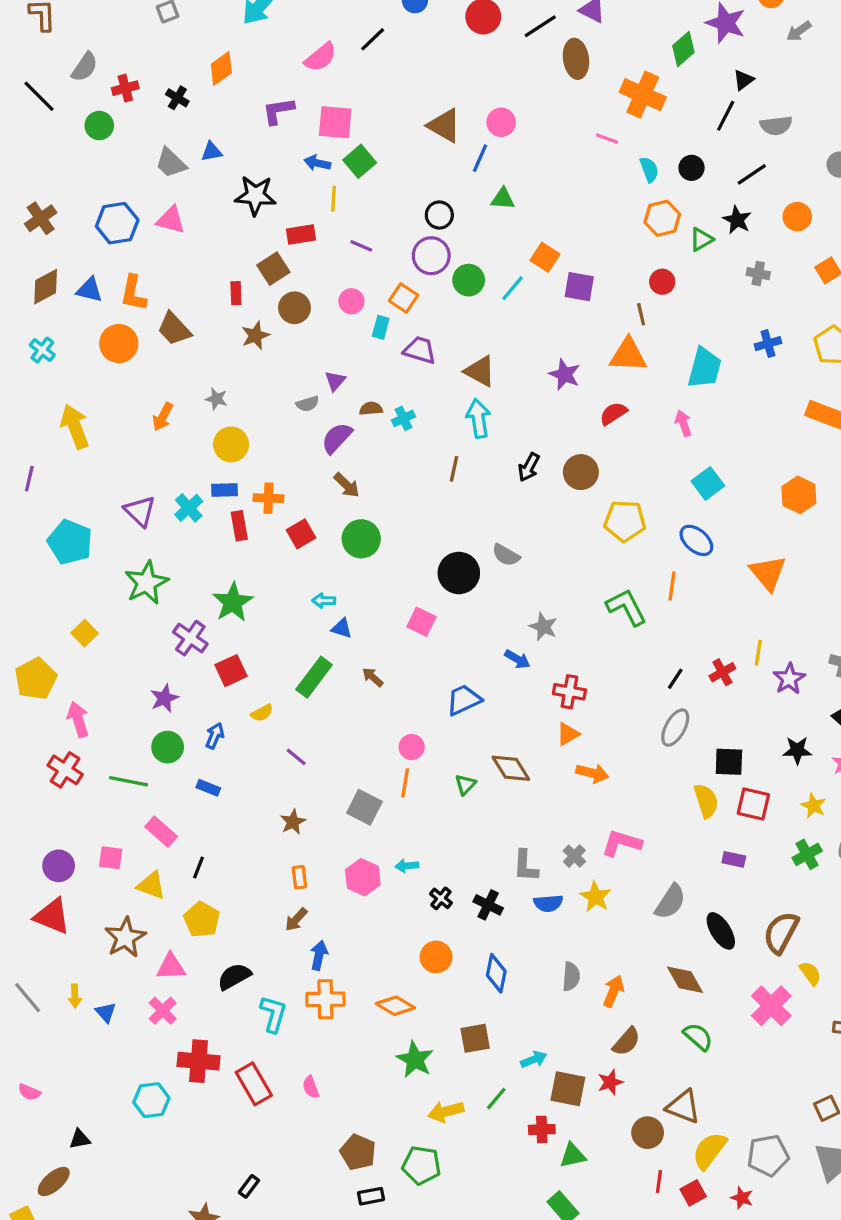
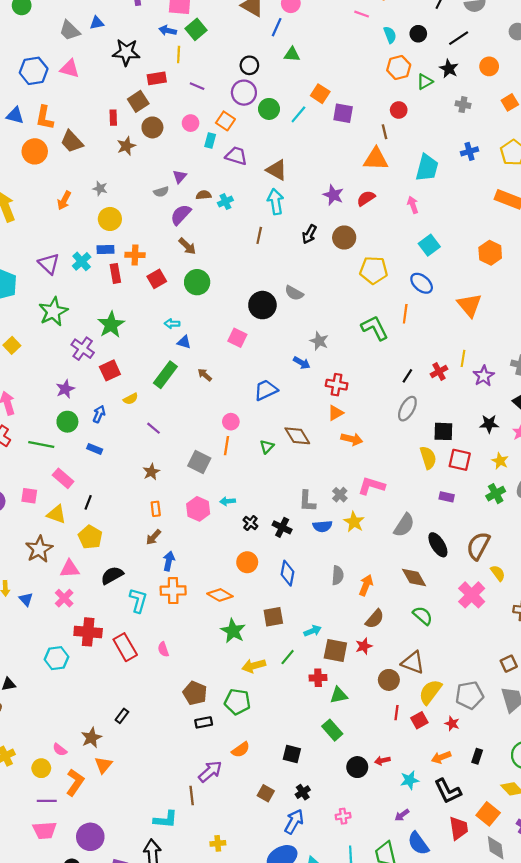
purple star: (565, 374) -> (333, 195), moved

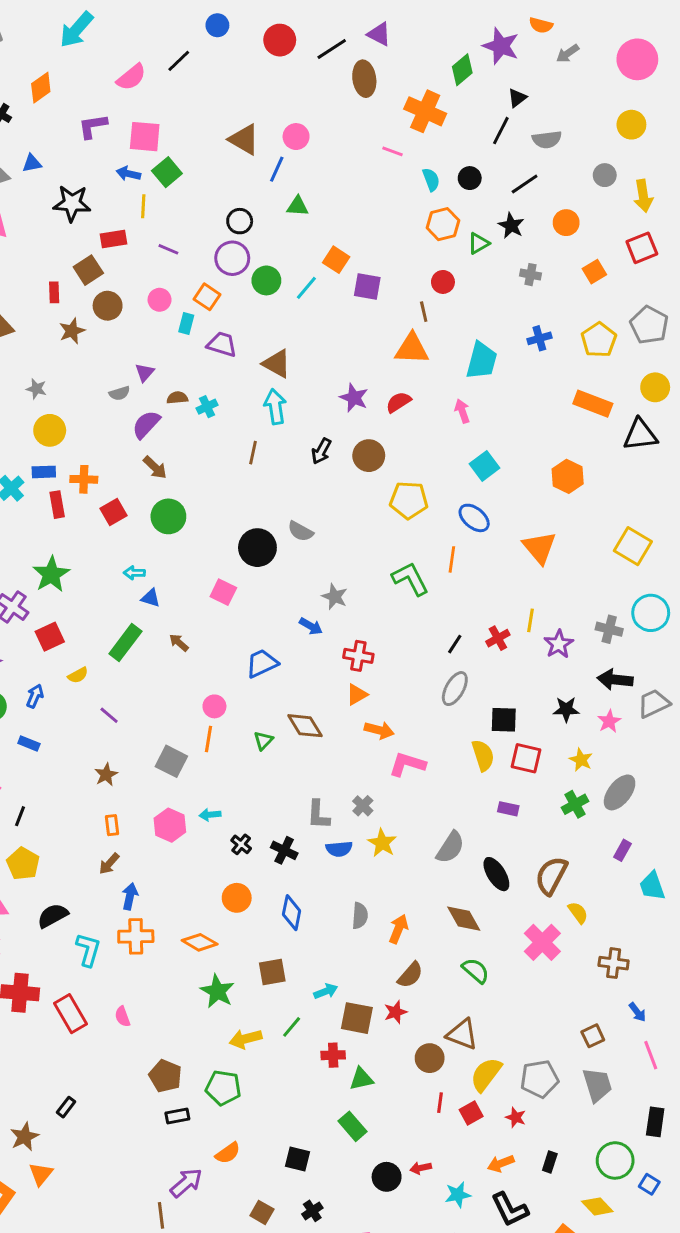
pink L-shape: (371, 486) -> (407, 764), moved

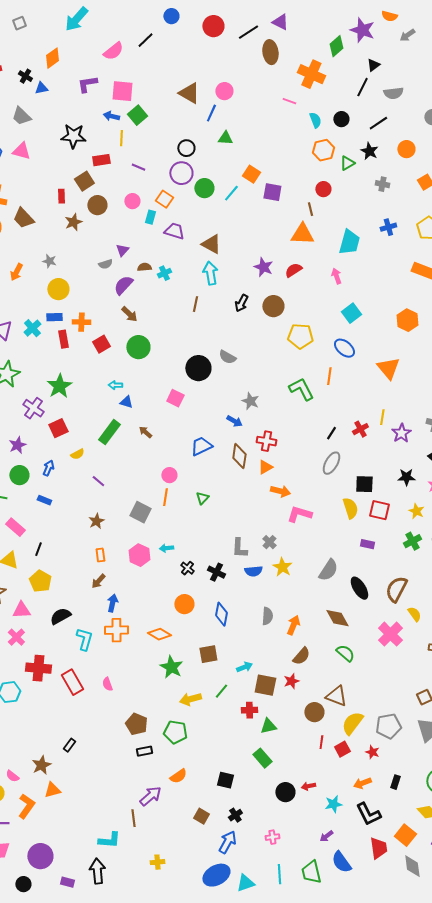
blue triangle: (32, 163) -> (41, 88), moved
brown diamond: (305, 726) -> (239, 456), moved, turned 40
orange triangle: (41, 1174) -> (52, 790), turned 36

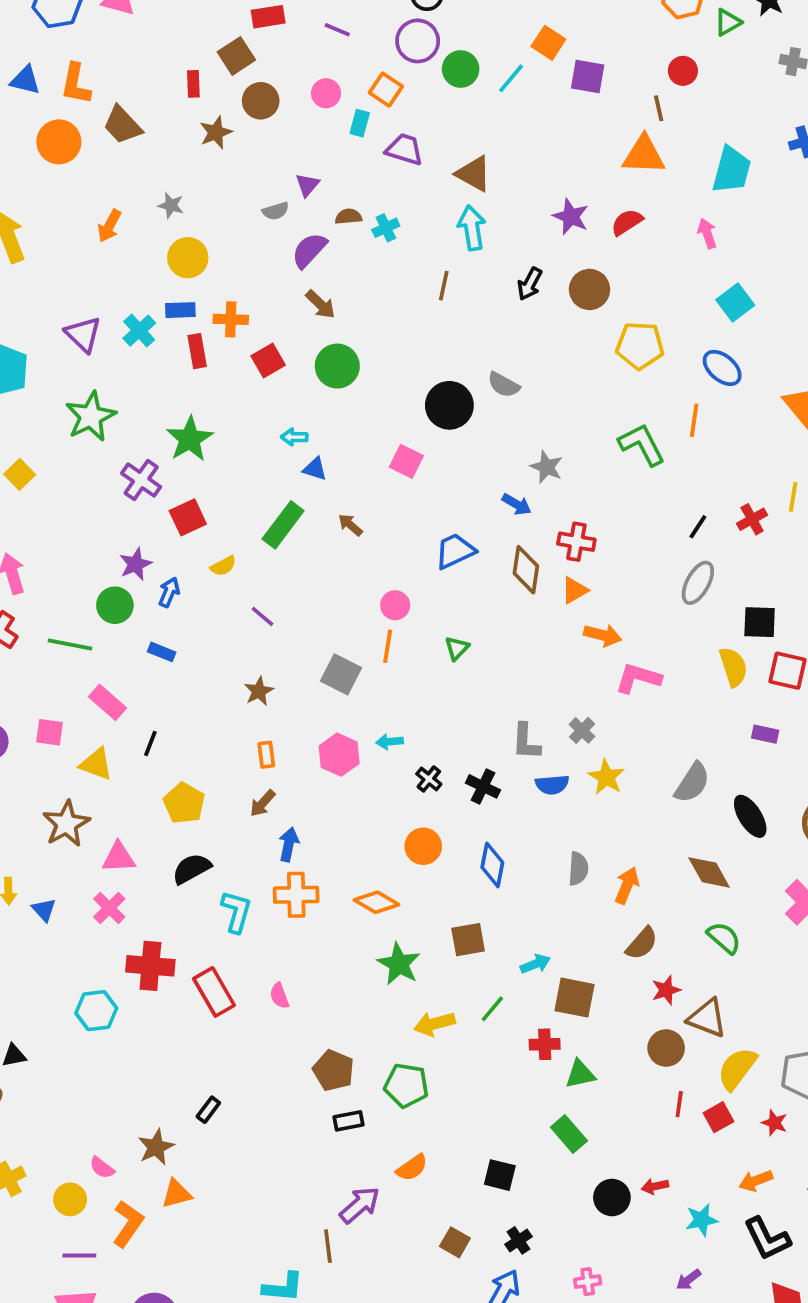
purple star: (17, 445) -> (135, 564), moved
yellow pentagon: (40, 581) -> (184, 803), moved
red star: (291, 681) -> (666, 990), moved

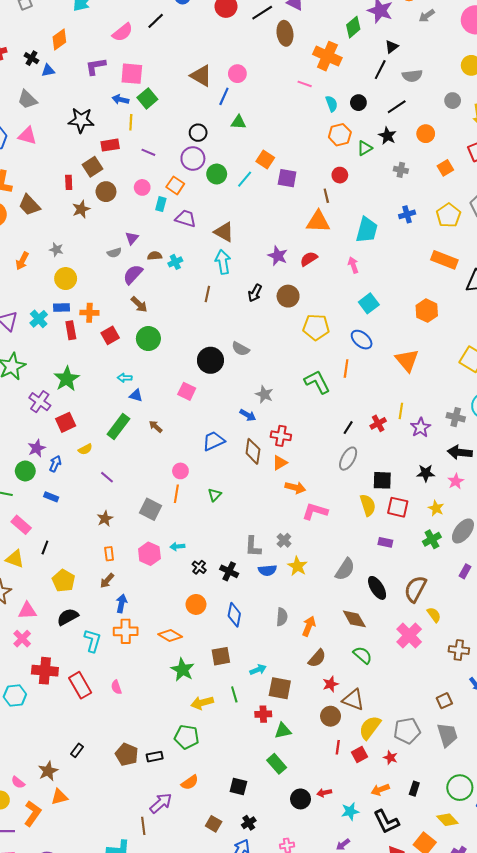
green line: (492, 1009) -> (234, 694), turned -56
brown pentagon: (334, 1070) -> (127, 754), moved

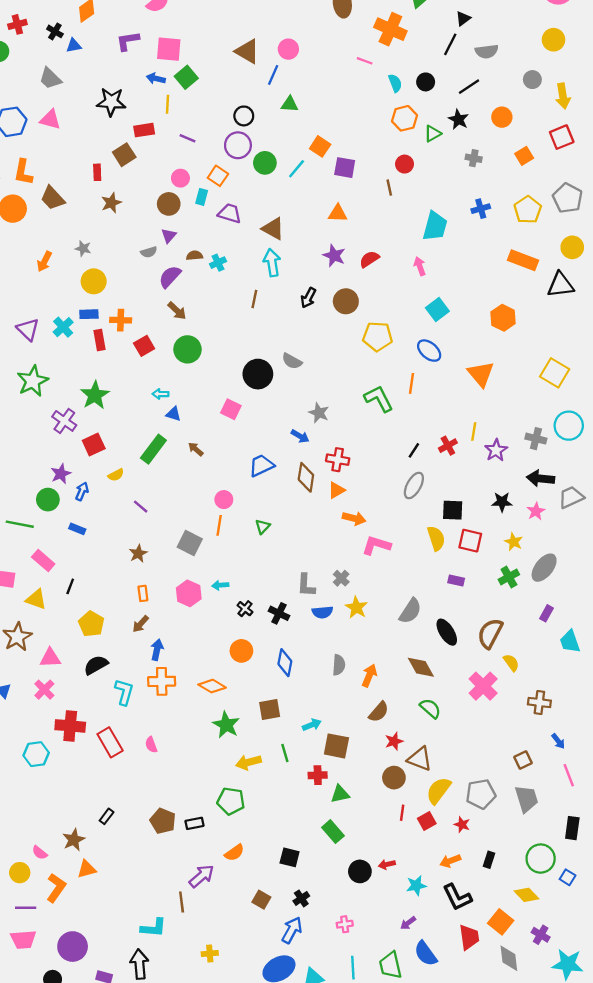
brown circle: (106, 192) -> (169, 204), moved
orange triangle: (318, 222) -> (338, 213), moved, size x0.7

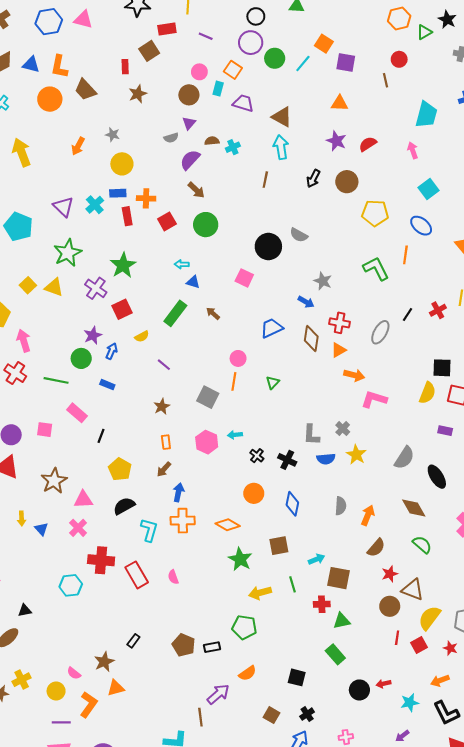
gray ellipse: (414, 485) -> (380, 332), moved
yellow semicircle: (436, 538) -> (427, 393), turned 40
yellow triangle: (36, 599) -> (54, 287), moved

